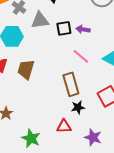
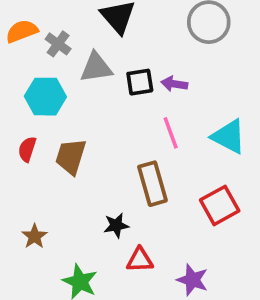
pink line: (81, 56) -> (171, 133), turned 30
black star: (78, 107) -> (116, 225), moved

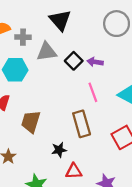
gray cross: (58, 44) -> (23, 37), turned -35
black square: (140, 82) -> (74, 61), turned -36
brown trapezoid: (71, 156) -> (31, 122), moved

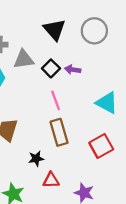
black triangle: (60, 20) -> (54, 30), moved
pink line: (93, 92) -> (56, 100), moved

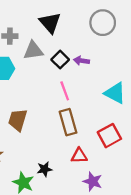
black triangle: (54, 30) -> (50, 23), moved
black star: (36, 159) -> (45, 169), moved
red triangle: (51, 180) -> (79, 156), moved

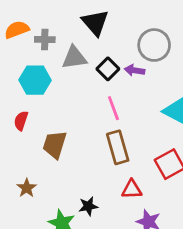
gray circle: (103, 23) -> (154, 45), moved

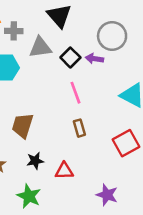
brown rectangle: (118, 147) -> (79, 128), size x0.6
red triangle: (132, 189) -> (64, 171), moved
black star: (88, 206) -> (35, 161), moved

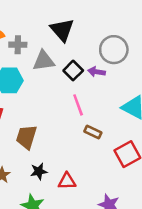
brown rectangle: (79, 128) -> (93, 132), moved, turned -49

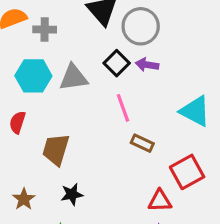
gray circle: (114, 50) -> (141, 26), moved
gray triangle: (44, 61) -> (73, 78), moved
red triangle: (67, 181) -> (160, 201), moved

